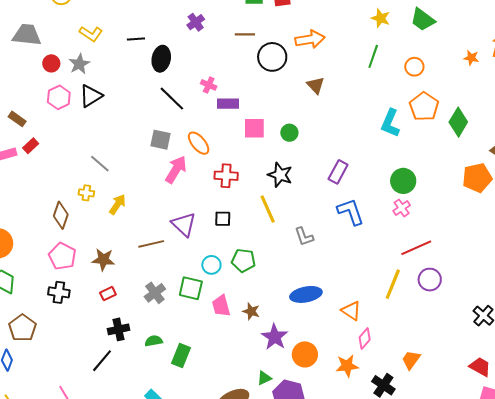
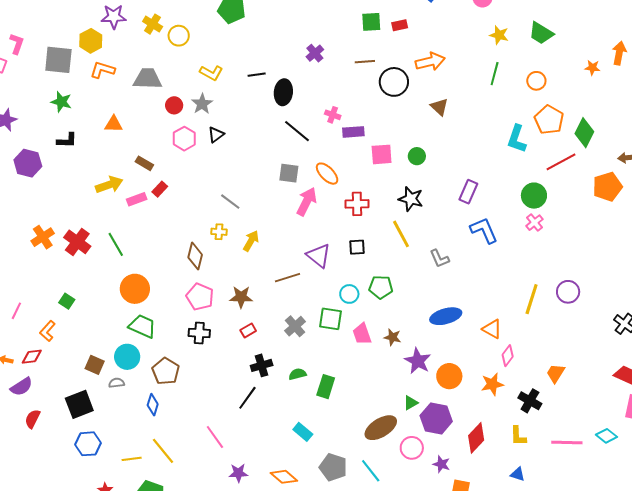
black triangle: (91, 96) -> (216, 135), size x0.7
red line: (416, 248) -> (561, 162), moved

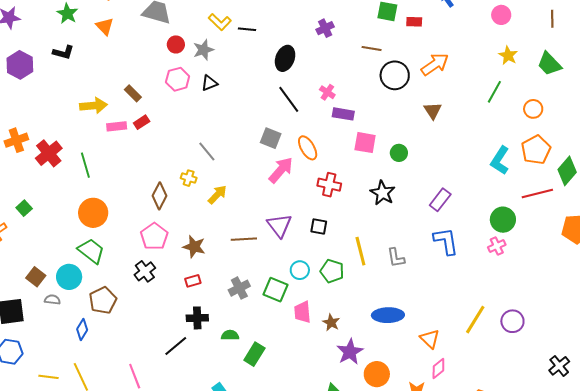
orange arrow: (430, 62) -> (435, 64), turned -36
black line: (257, 75) -> (247, 29), moved
orange triangle: (114, 124) -> (105, 26), moved, turned 30
yellow line: (401, 234) -> (360, 251), moved
black cross: (199, 333) -> (145, 271), turned 35

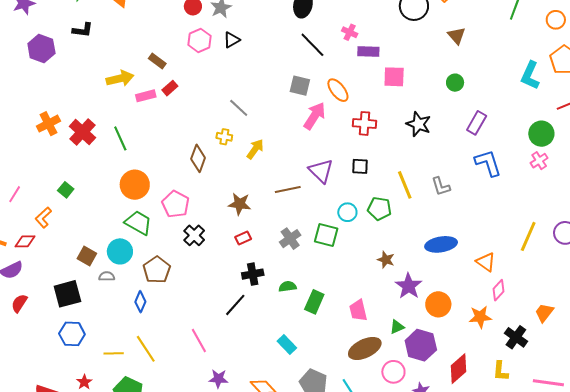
green circle: (399, 153) -> (455, 83), moved
pink pentagon: (154, 236) -> (176, 204), moved
pink trapezoid: (302, 312) -> (358, 310), moved

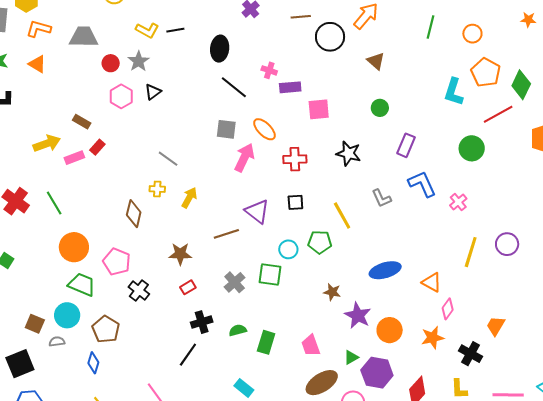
pink cross: (539, 161) -> (458, 202), moved
gray L-shape: (441, 186) -> (381, 198), moved

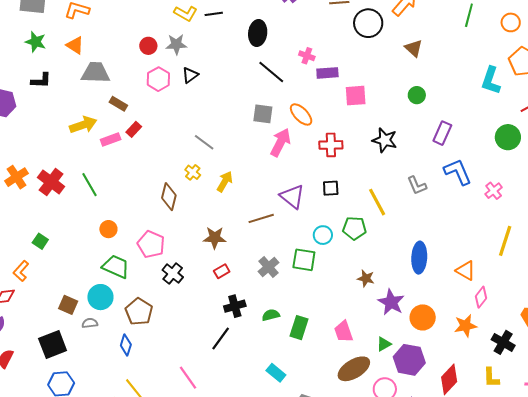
gray trapezoid: (84, 37) -> (96, 73), moved
gray star: (139, 61) -> (176, 44), turned 30
yellow cross: (157, 189) -> (193, 172), turned 35
orange circle: (74, 247) -> (108, 229), size x0.6
blue ellipse: (385, 270) -> (419, 258), turned -72

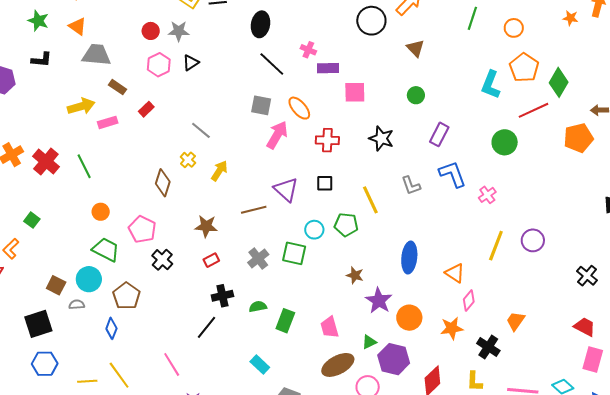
red rectangle: (134, 129) -> (146, 109), moved

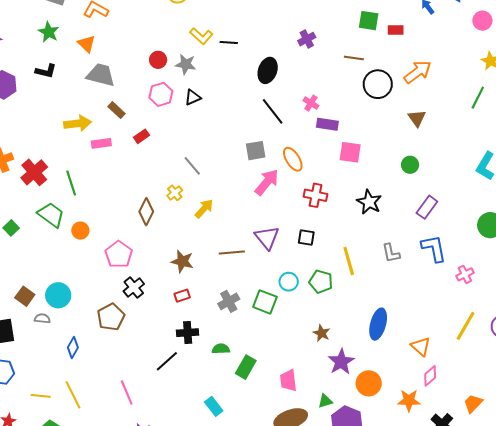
gray square: (261, 105) -> (256, 151), turned -30
green trapezoid: (106, 250) -> (51, 215), moved
brown pentagon: (126, 296) -> (111, 317), moved

